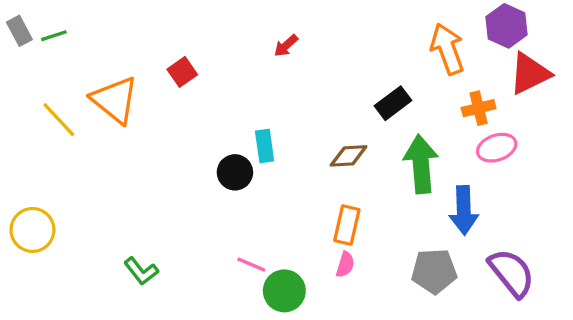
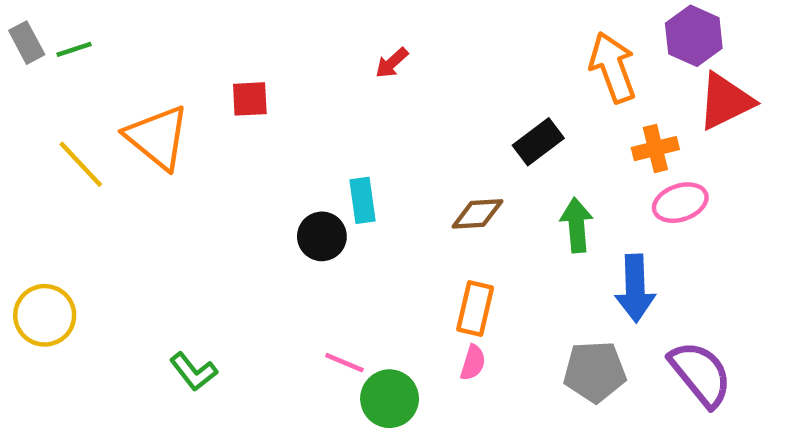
red square: (182, 72) -> (250, 99), turned 32
green arrow: (421, 164) -> (577, 225), size x0.7

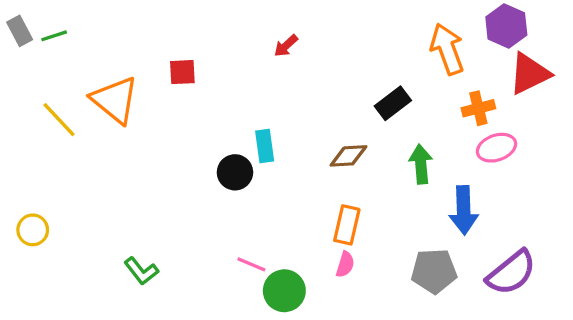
yellow circle: (45, 315) -> (33, 230), size x0.7
purple semicircle: (701, 374) -> (511, 273), turned 90

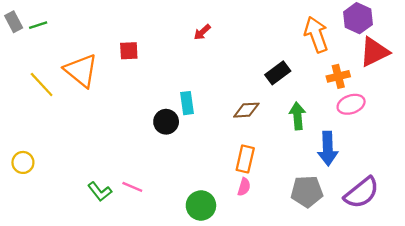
pink line: (251, 264) -> (132, 187), moved

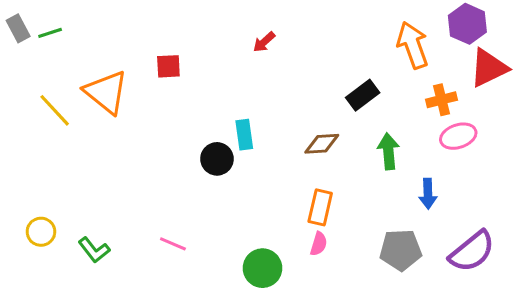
blue arrow: (328, 148) -> (428, 194), size x0.7
yellow circle: (23, 162) -> (41, 232), moved
green L-shape: (100, 192) -> (94, 250), moved

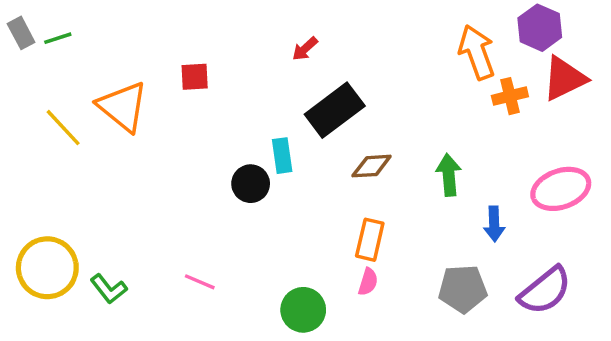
black rectangle: (363, 95) -> (335, 110), moved, size x1.5
orange cross: (442, 100) -> (510, 96), moved
pink ellipse: (458, 136) -> (561, 189), moved, size x1.4
yellow circle: (41, 232) -> (47, 268), size x1.8

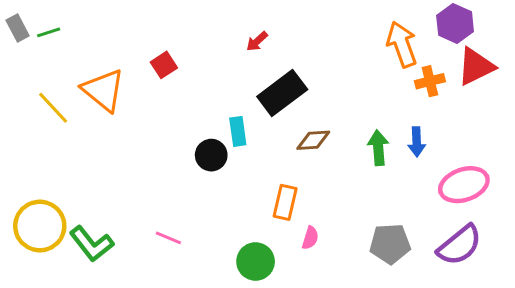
red square: (195, 77) -> (164, 65), turned -30
pink ellipse: (561, 189) -> (464, 185), moved
blue arrow: (494, 224) -> (417, 142), moved
orange rectangle: (370, 240) -> (285, 202), moved
green L-shape: (109, 289) -> (92, 244), size x1.4

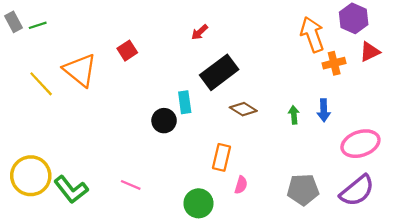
red triangle: (476, 66) -> (370, 52), size x0.7
brown diamond: (313, 140) -> (243, 109), turned 35
green arrow: (378, 148) -> (294, 115), size x0.7

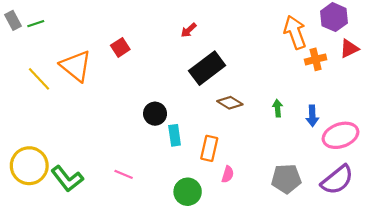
cyan rectangle: (185, 102) -> (175, 135), moved
blue arrow: (324, 110) -> (312, 116), moved

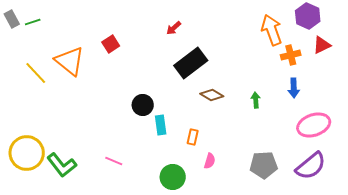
blue arrow: (312, 116) -> (294, 88), moved
orange rectangle: (209, 148) -> (193, 137), size x0.7

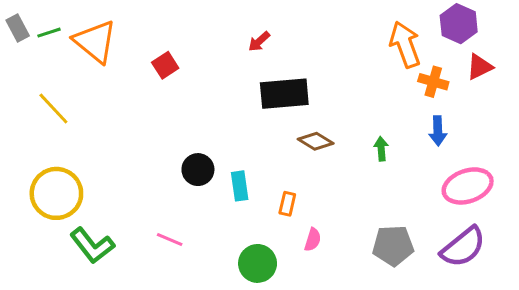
orange cross: (291, 55) -> (433, 82), turned 30
orange triangle: (70, 61) -> (95, 41), moved
black rectangle: (191, 63) -> (284, 94), turned 32
black circle: (143, 105) -> (198, 170), moved
yellow circle: (27, 153) -> (56, 193), moved

